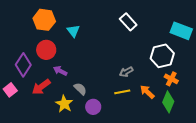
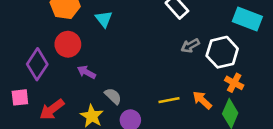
gray arrow: (126, 72) -> (190, 46), moved
red arrow: (41, 87) -> (52, 109), moved
pink square: (10, 90) -> (20, 97), turned 32

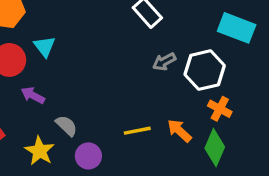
cyan triangle: (104, 19) -> (45, 46), moved

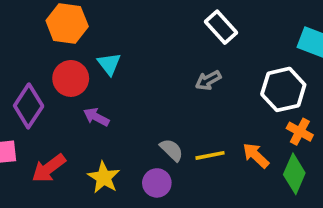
gray arrow: (164, 62) -> (208, 80), moved
gray semicircle: (67, 126) -> (172, 150), moved

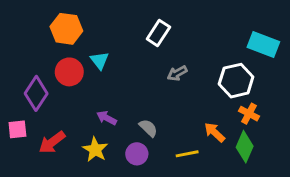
white rectangle: (221, 27) -> (158, 33), moved, turned 75
purple arrow: (96, 117) -> (107, 118), moved
yellow line: (210, 155) -> (187, 154), moved

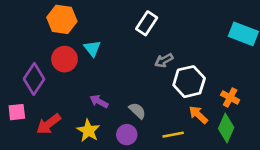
white hexagon: (236, 81) -> (189, 82), moved

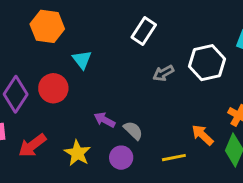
red circle: (64, 59) -> (53, 88), moved
white hexagon: (189, 82) -> (207, 63), moved
purple arrow: (99, 101) -> (105, 120), moved

